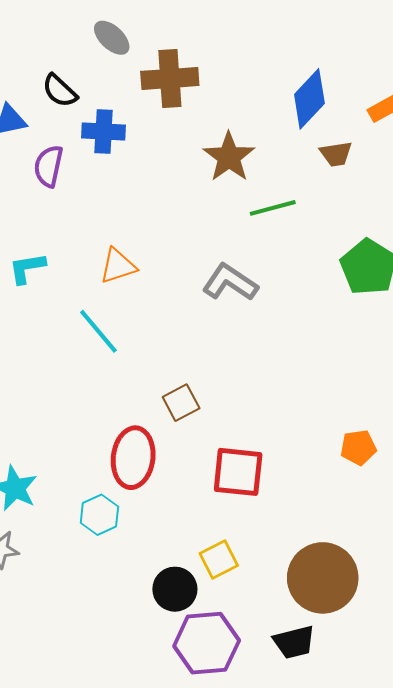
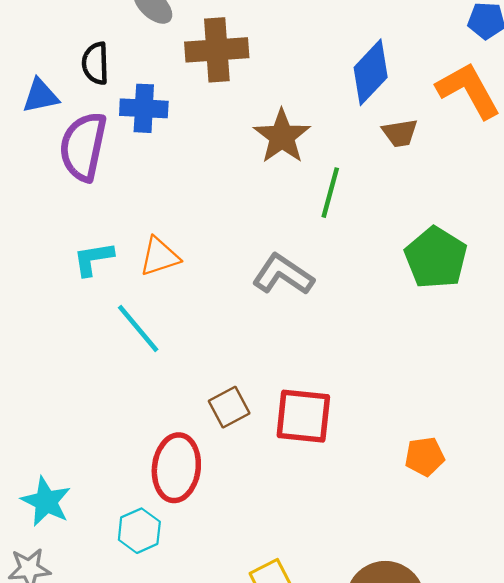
black semicircle: (60, 91) -> (95, 63), turned 45
purple semicircle: (49, 166) -> (83, 146), size x1.5
green line: (273, 208) -> (330, 193), turned -60
cyan L-shape: (27, 268) -> (93, 259), moved
red square: (238, 472) -> (303, 416), moved

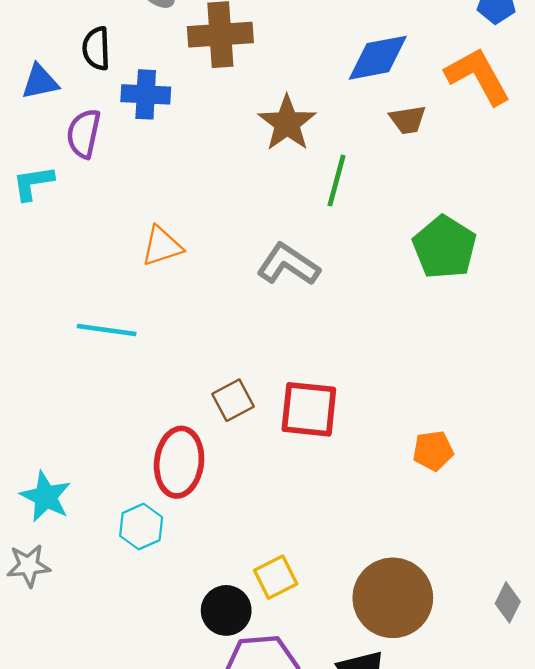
blue diamond: (371, 72) -> (378, 58), turned 36
purple semicircle: (83, 146) -> (84, 133), size x0.7
cyan L-shape: (93, 259) -> (33, 183), moved
cyan line: (138, 328) -> (107, 330), moved, turned -42

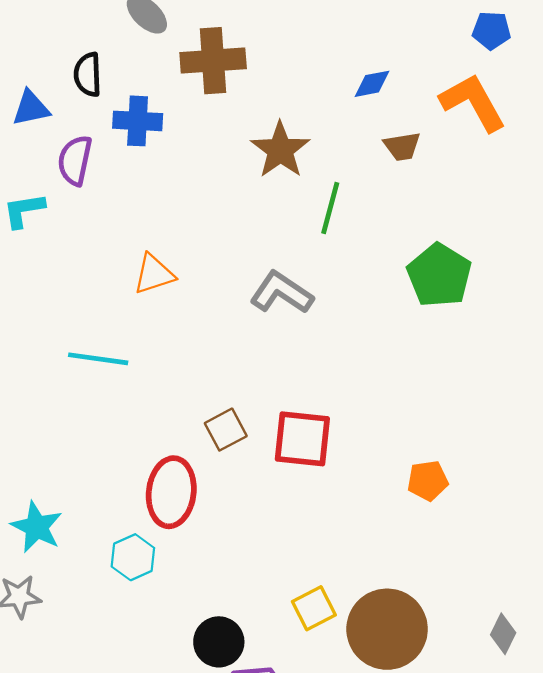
blue diamond: (378, 58) -> (372, 84), size x0.6
yellow square: (276, 577) -> (314, 608), moved

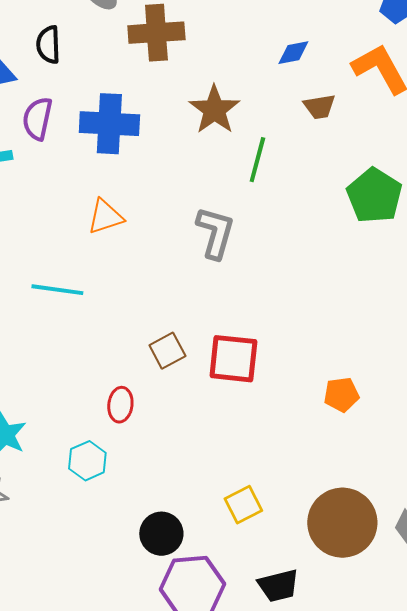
blue cross: (138, 121) -> (109, 124), moved, size x1.4
green pentagon: (439, 275) -> (374, 196), moved
gray L-shape: (281, 293) -> (215, 233), turned 72
red ellipse: (171, 492) -> (120, 405), size x0.6
brown circle: (387, 629) -> (342, 523), moved

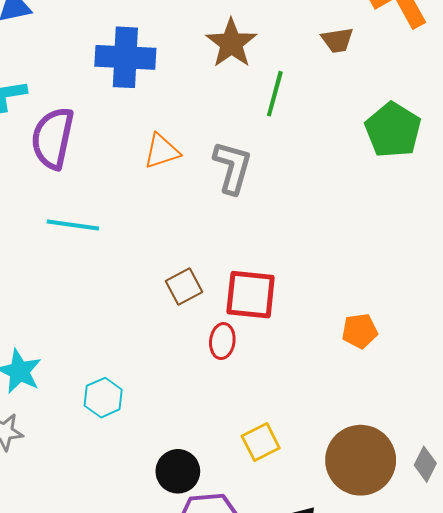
purple semicircle: (37, 119) -> (53, 138), moved, size x1.4
orange triangle: (105, 217) -> (162, 151), moved
red ellipse: (120, 405) -> (222, 341), moved

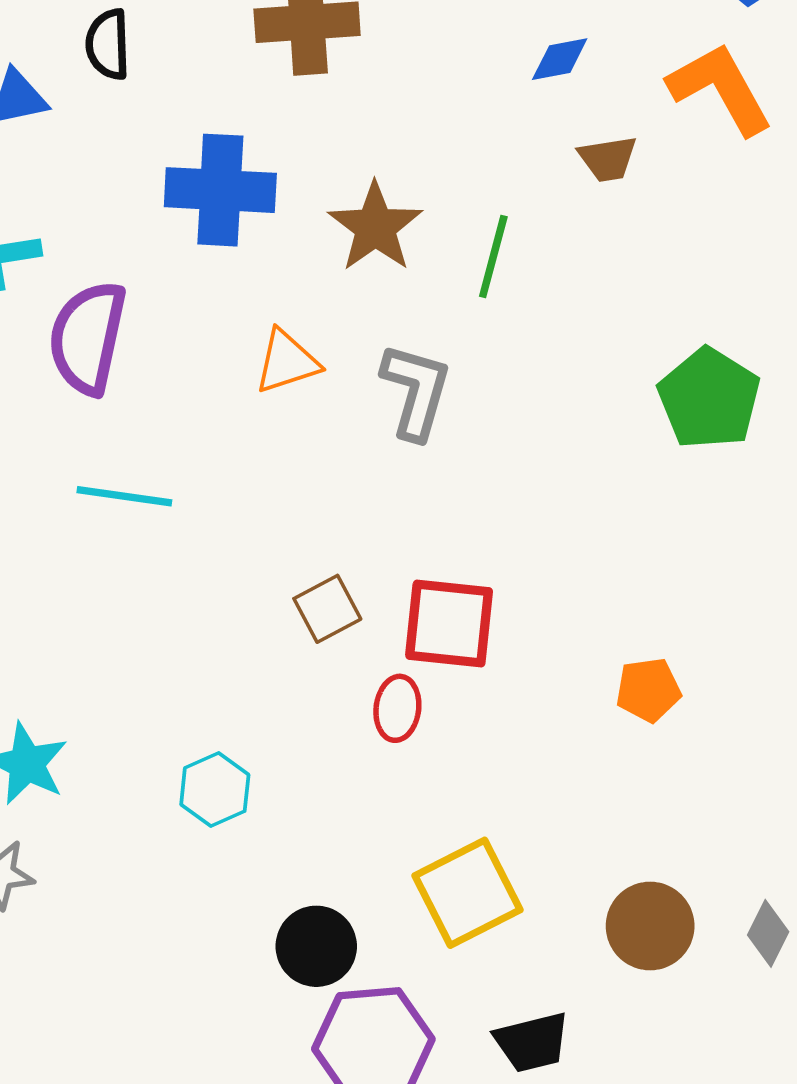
brown star: (231, 43) -> (375, 227), moved
green pentagon: (393, 130) -> (709, 399), moved
cyan hexagon: (103, 398) -> (215, 790), moved
yellow square: (261, 442) -> (467, 893), size x1.5
brown circle: (361, 460) -> (650, 926), size x0.7

